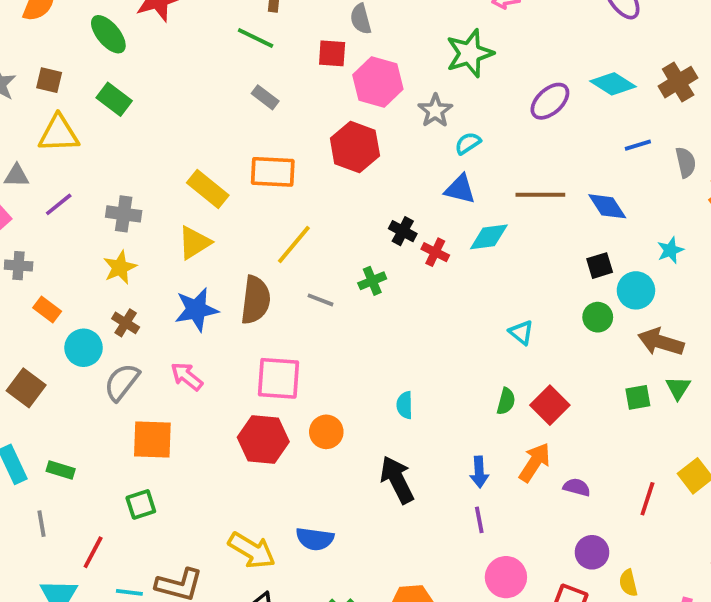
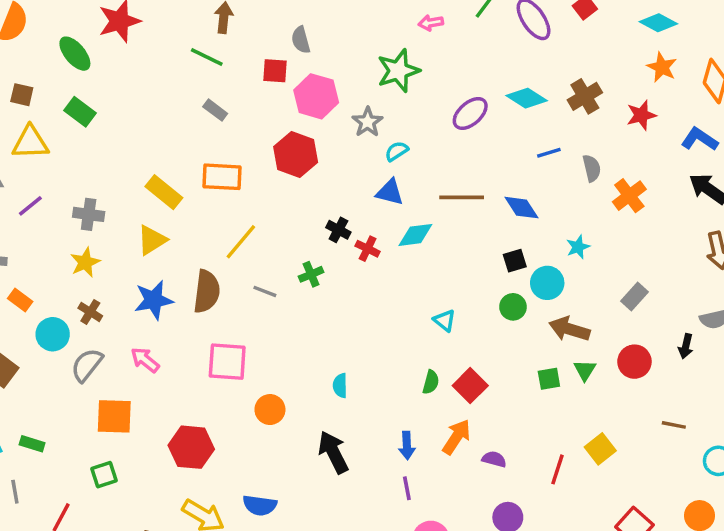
red hexagon: (263, 439) -> (191, 447), moved

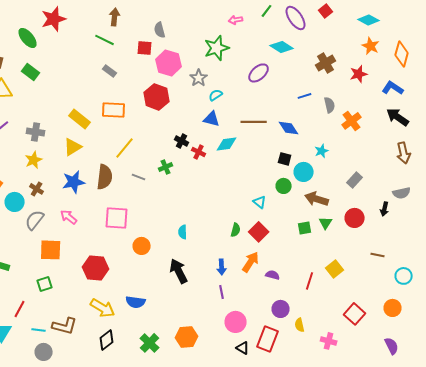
cyan diamond: (527, 98) -> (282, 47), moved
black square: (515, 261) -> (285, 159), turned 32
cyan triangle: (445, 321) -> (260, 202), moved

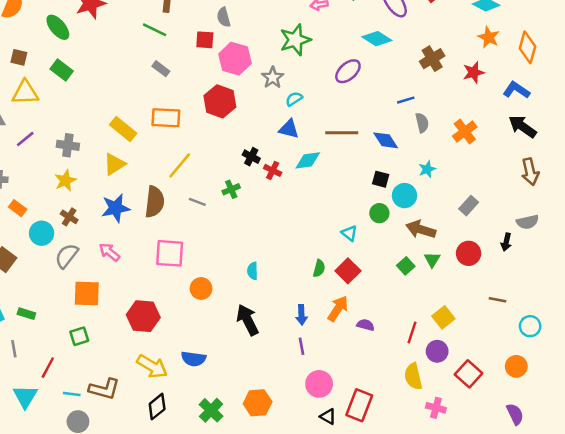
gray semicircle: (330, 105) -> (422, 123), moved
green square: (305, 228) -> (406, 266), turned -32
purple circle: (281, 309) -> (437, 351), moved
yellow semicircle: (300, 325) -> (413, 376), moved, size x1.5

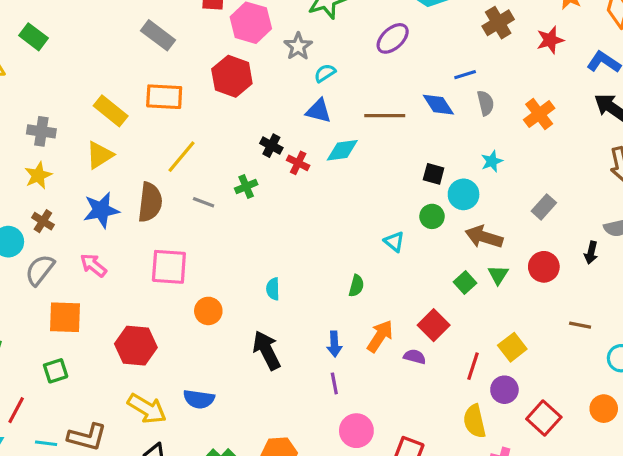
gray rectangle: (161, 69) -> (158, 35), size x1.5
blue diamond: (386, 140) -> (438, 105), moved
red square: (348, 271) -> (434, 325), moved

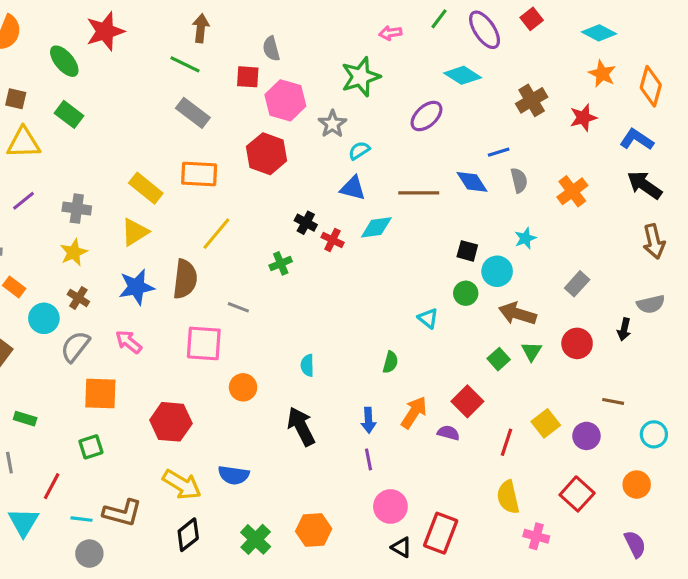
gray line: (204, 202) -> (238, 307), moved
purple circle: (504, 390) -> (586, 436), moved

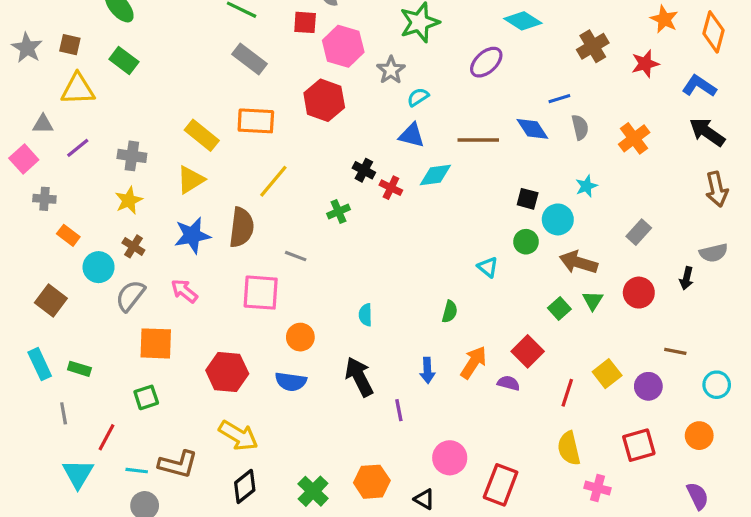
purple line: (368, 459) -> (399, 410), moved
blue semicircle: (234, 475) -> (291, 382), moved
red square: (577, 494) -> (639, 445), turned 32
black triangle: (401, 547) -> (424, 499), moved

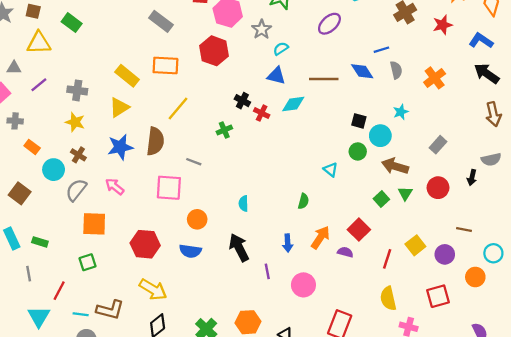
yellow star: (129, 200) -> (75, 122), turned -30
orange circle: (699, 436) -> (475, 277), moved
pink circle: (450, 458) -> (303, 285), moved

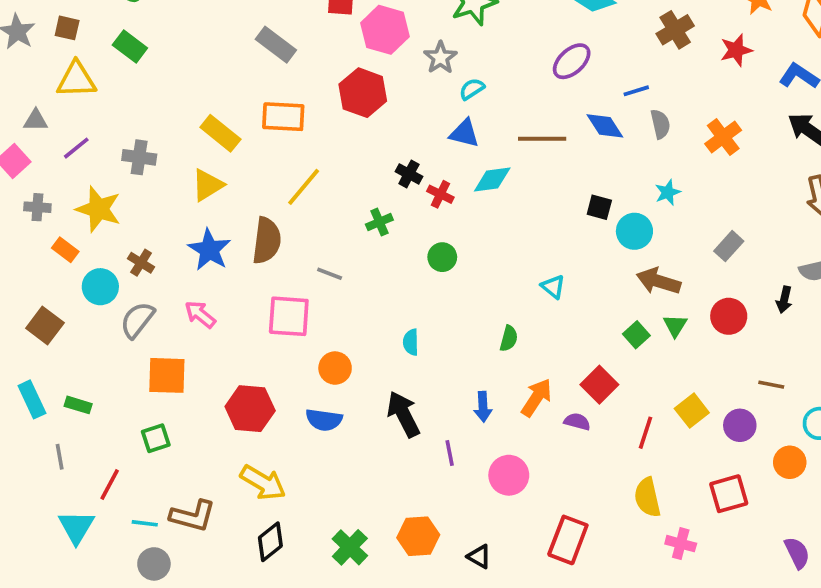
purple ellipse: (329, 24) -> (572, 61), moved
yellow star: (75, 122) -> (98, 209), moved, size x1.4
blue star: (120, 147) -> (209, 250), turned -30
green circle: (358, 151) -> (442, 257), moved

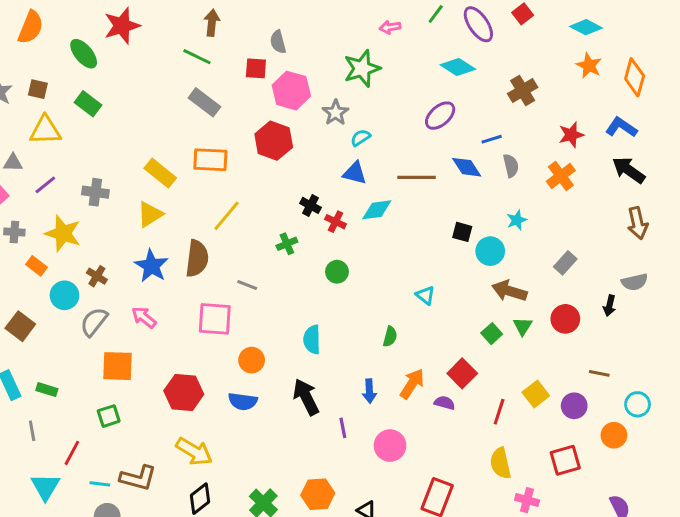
red star: (736, 50) -> (571, 135), moved
cyan semicircle: (411, 342) -> (312, 339), size x1.4

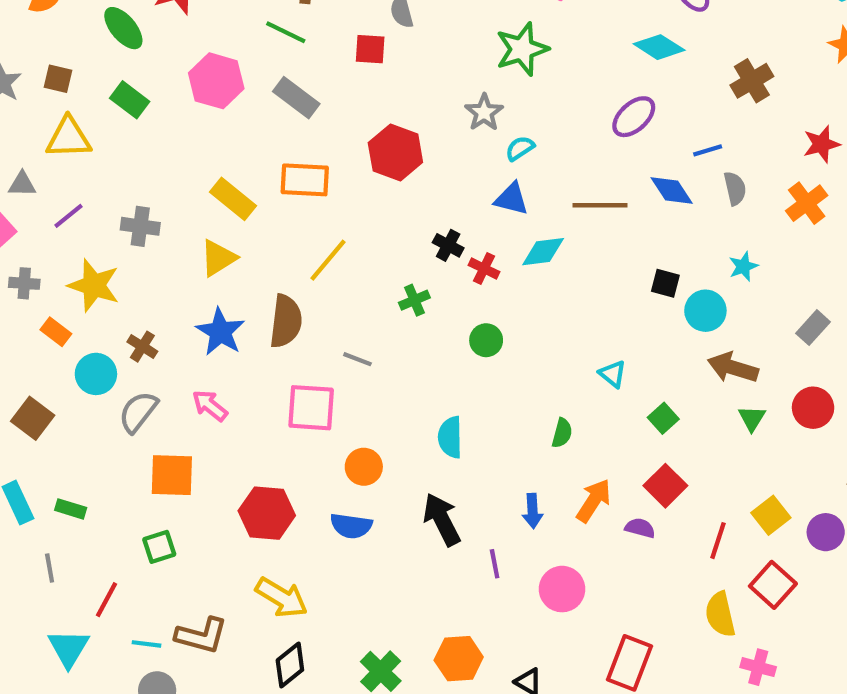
pink hexagon: (291, 91) -> (216, 81), moved
green square: (492, 334) -> (663, 418), moved
red square: (565, 460) -> (773, 585), moved, turned -32

